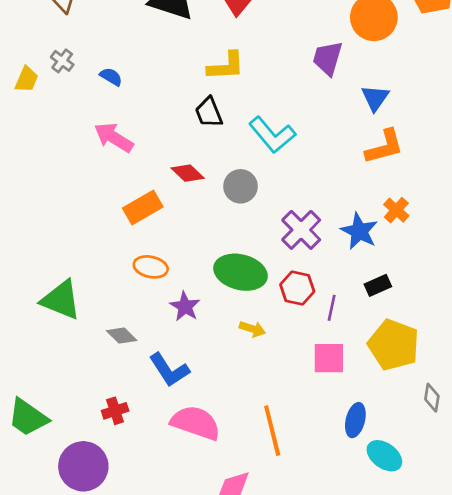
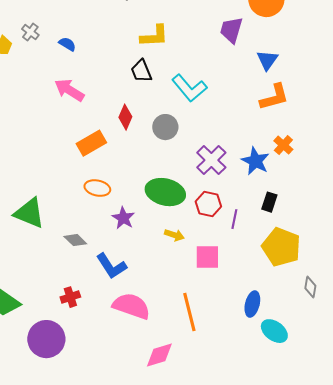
red diamond: (188, 173) -> (125, 117), turned 70
black rectangle: (378, 285) -> (269, 202), turned -48
pink square: (329, 358) -> (207, 257), moved

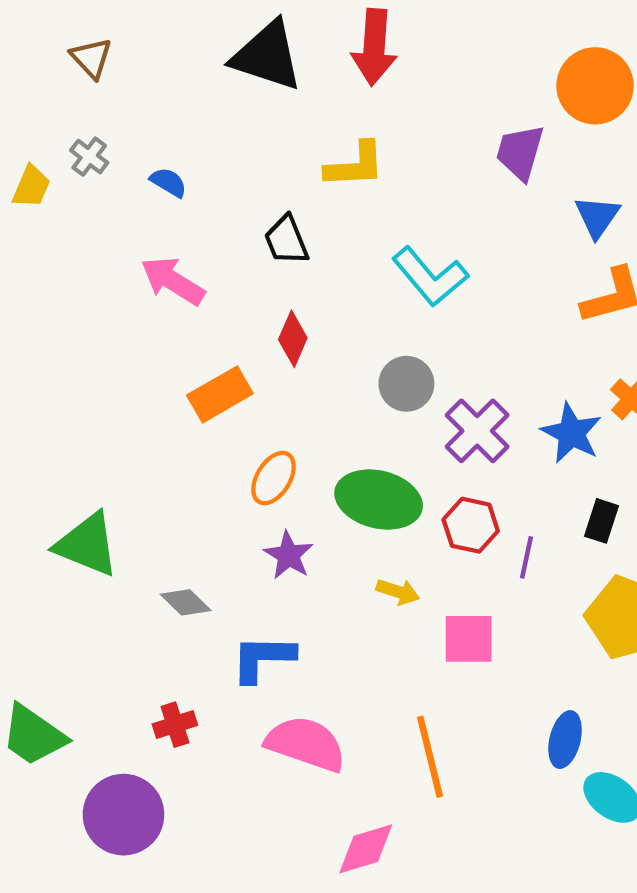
black trapezoid: (141, 71) -> (286, 240), moved
gray circle: (165, 127) -> (406, 384), moved
orange ellipse: (97, 188) -> (274, 478), moved, turned -70
blue L-shape: (111, 266) -> (263, 658), turned 124

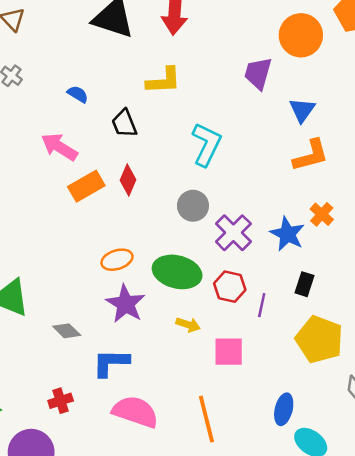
blue semicircle: (169, 182) -> (78, 94), moved
cyan L-shape: (430, 277) -> (206, 144), turned -114
orange rectangle: (220, 394) -> (86, 186), moved
orange ellipse: (274, 478) -> (117, 260), turned 40
purple star: (289, 555) -> (126, 304), size x1.4

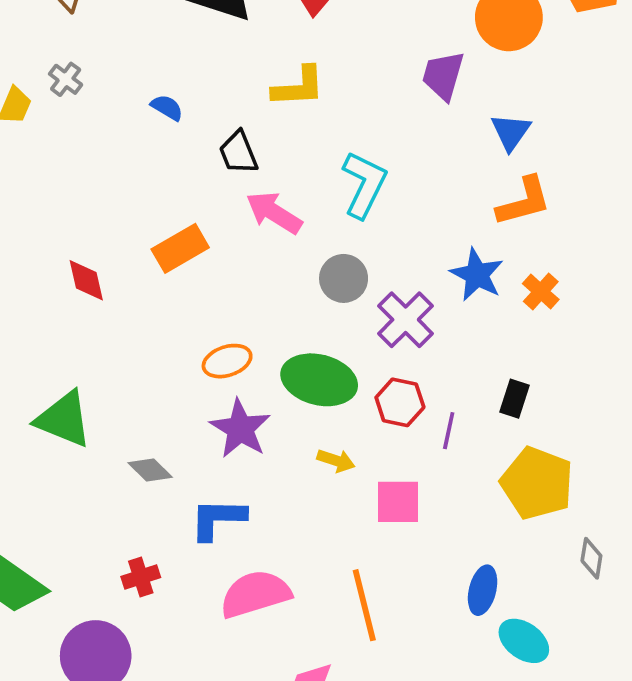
pink arrow: (59, 147) -> (274, 213), moved
red diamond: (128, 180) -> (86, 280), moved, turned -36
blue star: (287, 234) -> (477, 275), moved
pink semicircle: (135, 412) -> (255, 594), turned -36

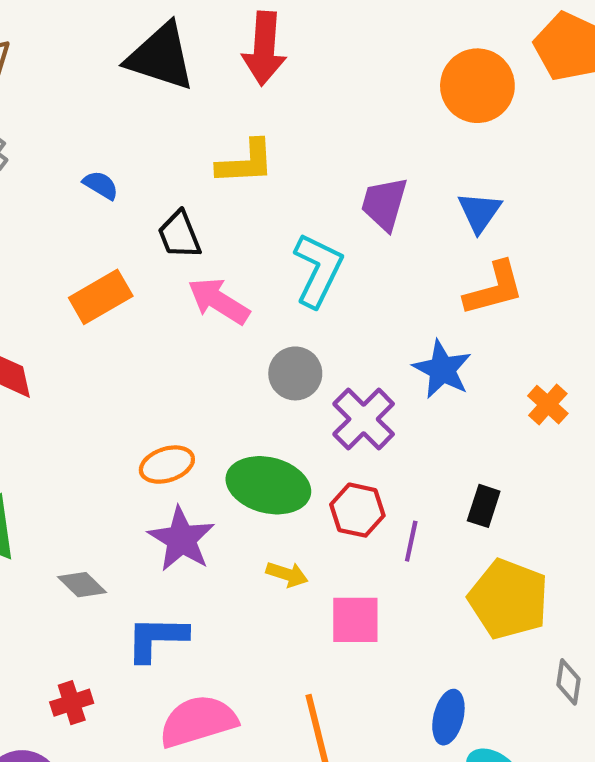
purple trapezoid: (443, 76) -> (384, 204), moved
orange rectangle: (180, 248) -> (101, 297), moved
orange cross: (541, 292) -> (548, 405), moved

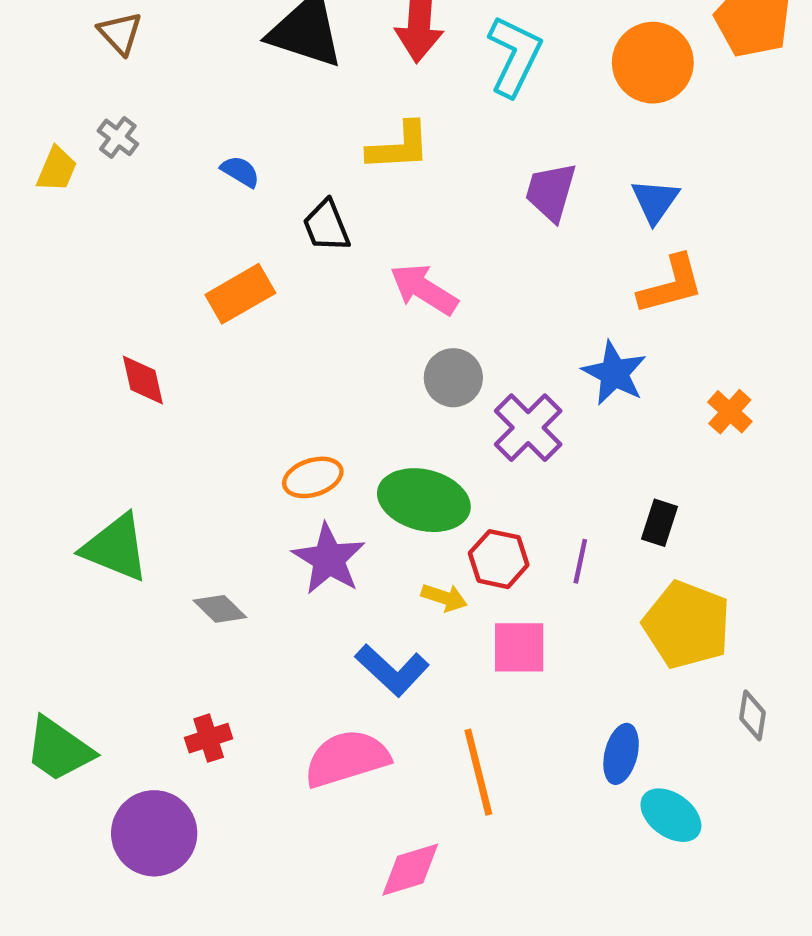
cyan L-shape: (318, 270) -> (515, 56), moved
pink arrow: (219, 301) -> (424, 289), moved
red hexagon: (357, 510) -> (499, 559), moved
blue L-shape: (157, 638) -> (392, 670), moved, turned -138

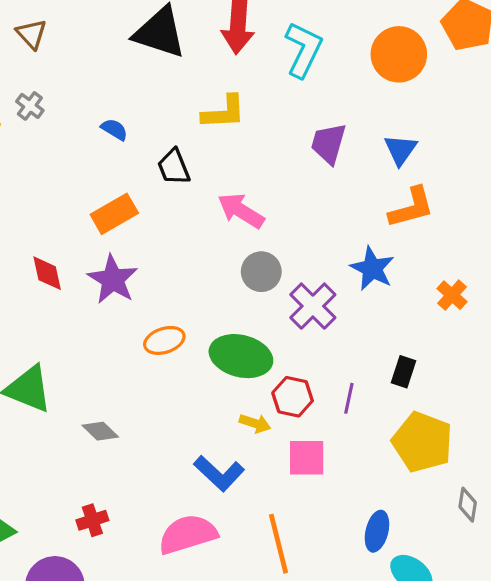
purple star: (329, 559) -> (113, 279), moved

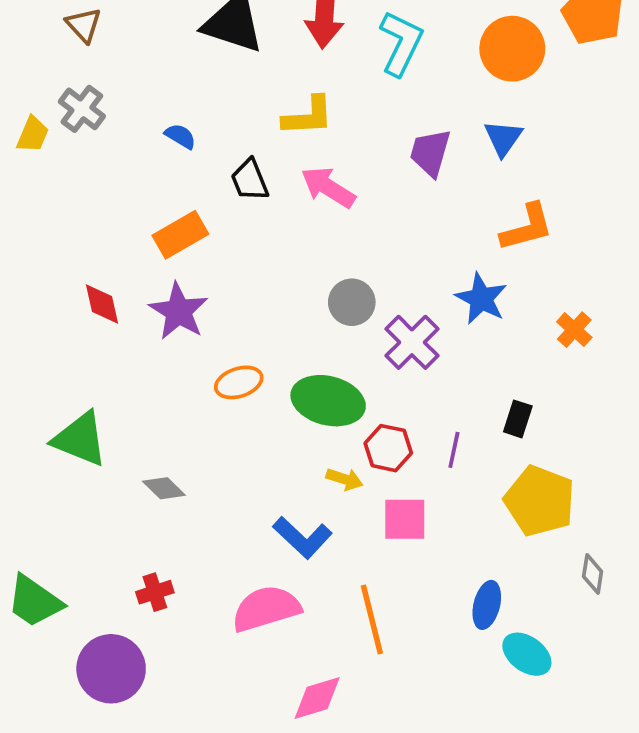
gray cross: (30, 106) -> (82, 109), size x1.4
blue triangle: (400, 150) -> (503, 138), moved
pink arrow: (241, 211) -> (328, 187), moved

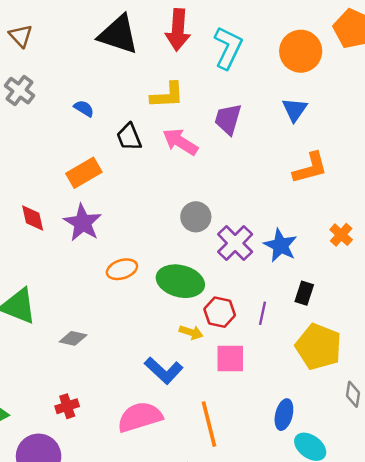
purple trapezoid: (430, 153) -> (228, 119), moved
blue star: (481, 299) -> (280, 245), moved
gray diamond: (164, 488) -> (73, 338), turned -32

